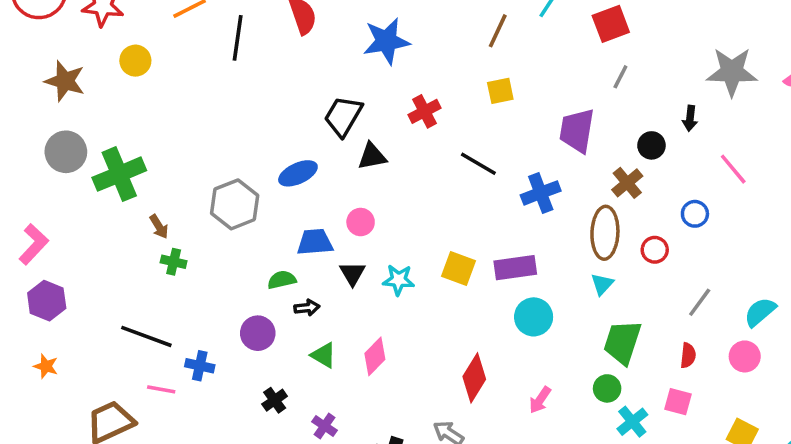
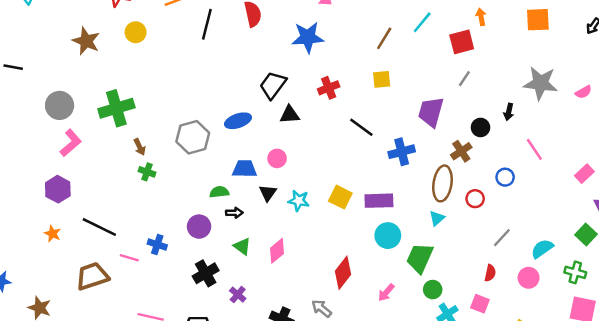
gray circle: (66, 152) -> (60, 105), moved
pink L-shape: (34, 244) -> (71, 143), moved
black line: (146, 336) -> (99, 227), moved
green trapezoid: (622, 342) -> (420, 258), moved
black cross: (275, 400) -> (206, 273), size x1.5

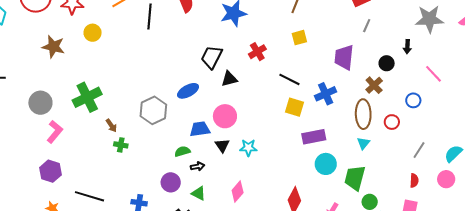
pink circle: (277, 158) -> (225, 116), size x1.5
yellow square: (340, 197) -> (294, 107), moved
green triangle: (242, 246) -> (199, 193), moved

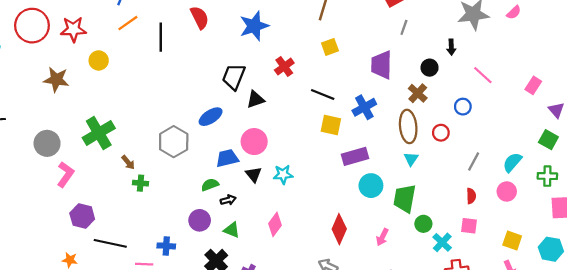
purple hexagon: (51, 171) -> (82, 216), moved

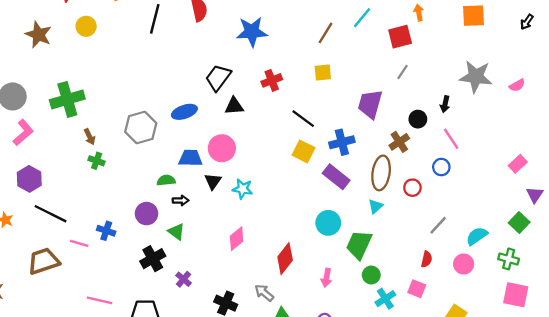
pink line: (483, 75) -> (451, 139), moved
purple rectangle: (355, 156) -> (336, 177), moved, turned 40
pink diamond: (275, 224) -> (237, 239), moved
pink arrow: (382, 237) -> (326, 278), turned -30

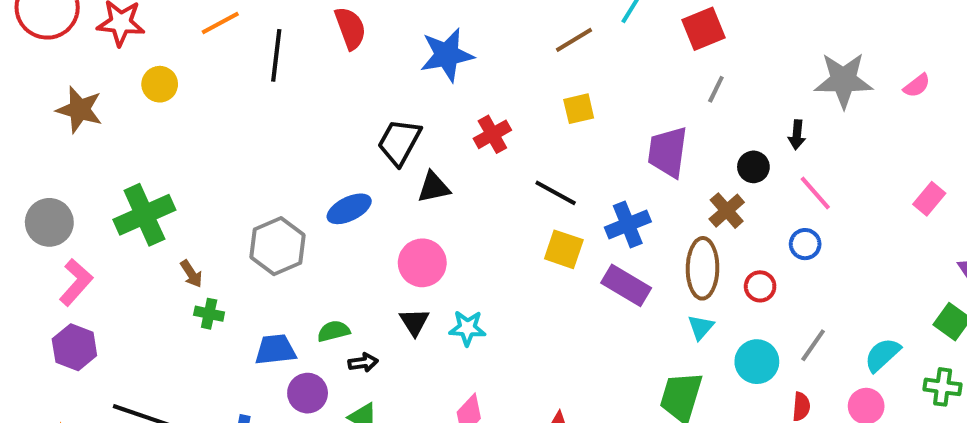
brown line: (325, 33) -> (574, 40), turned 35
blue trapezoid: (190, 158) -> (275, 350), moved
pink rectangle: (518, 164) -> (929, 199), moved
purple hexagon: (29, 179) -> (74, 347), moved
cyan circle: (328, 223) -> (757, 362), moved

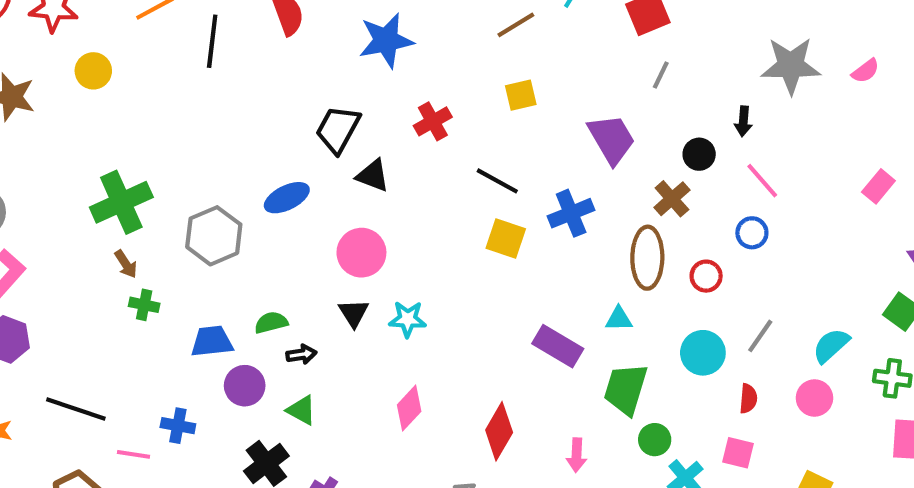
purple trapezoid: (668, 152) -> (612, 139), turned 142
black triangle: (434, 187) -> (373, 176), turned 33
green cross: (144, 215) -> (121, 202), moved
purple rectangle: (626, 285) -> (558, 346), moved
cyan triangle: (701, 327) -> (619, 319), moved, turned 48

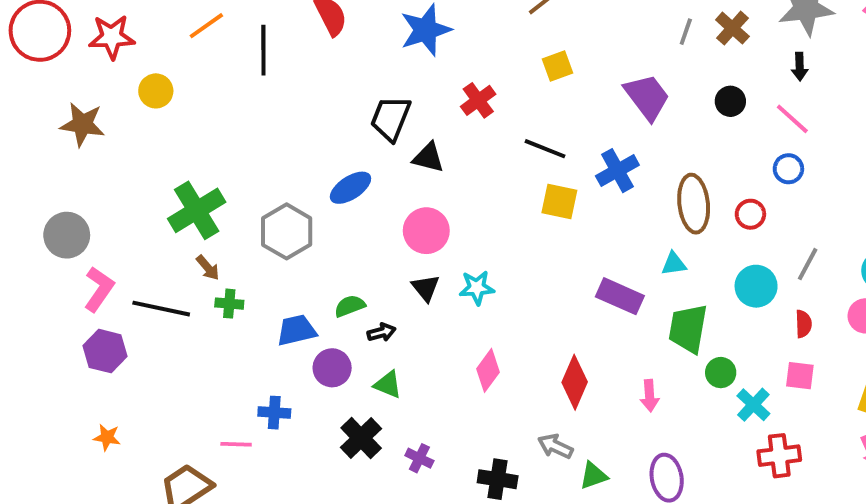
black arrow: (743, 121) -> (800, 67), moved
brown cross: (672, 199) -> (732, 28), moved
black line: (76, 409) -> (161, 309), moved

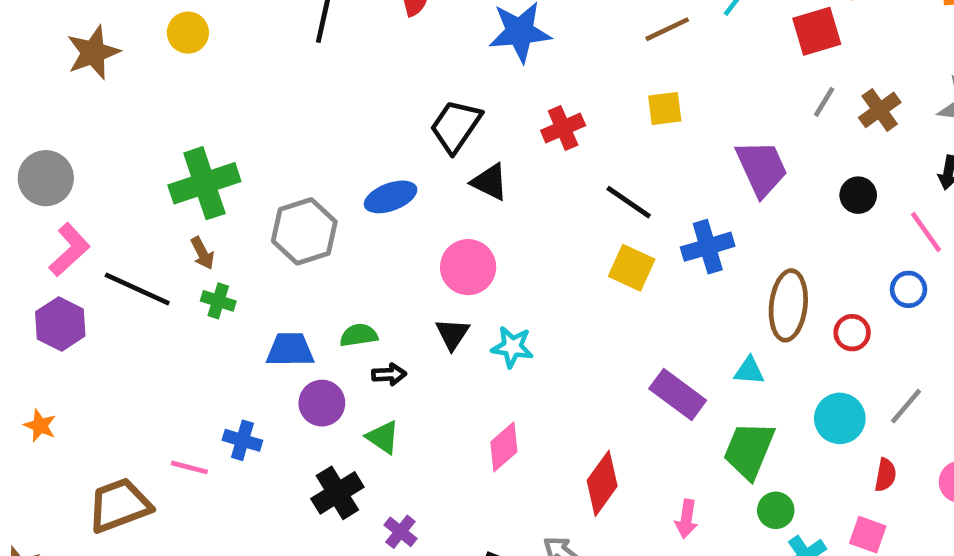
brown star: (82, 124) -> (93, 53), turned 30

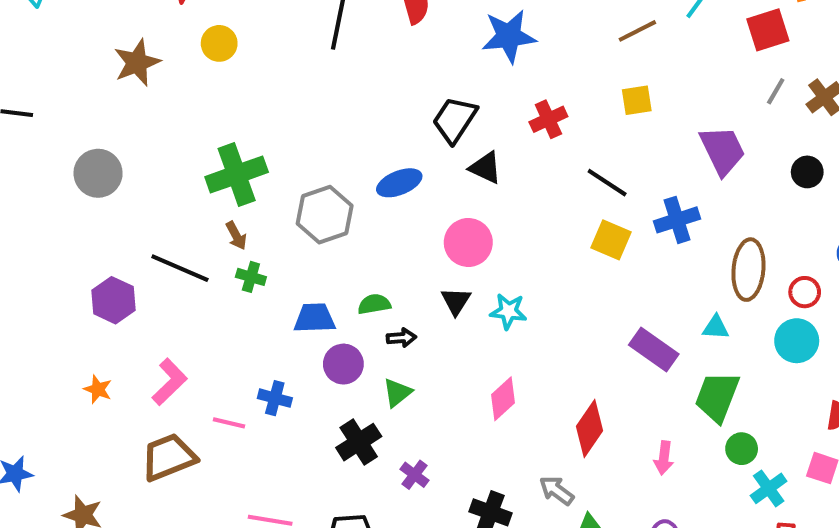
pink L-shape: (69, 250) -> (169, 382), moved
cyan circle: (840, 418) -> (797, 341), moved
green triangle: (383, 437) -> (397, 393), turned 48

